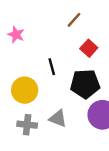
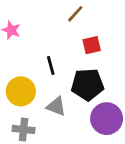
red square: (89, 48) -> (92, 45), turned 35
gray triangle: (58, 118) -> (56, 106), moved

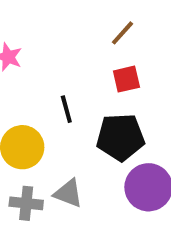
brown line: (75, 14) -> (122, 33), moved
gray triangle: (56, 106) -> (68, 193), moved

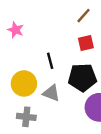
gray triangle: (68, 193) -> (51, 93), moved

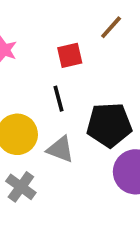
red square: (86, 43) -> (70, 55), moved
gray cross: (26, 117) -> (21, 187), turned 30

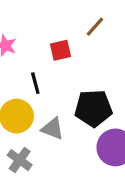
black line: (58, 99) -> (35, 83), moved

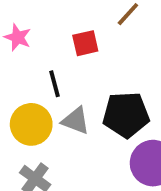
gray triangle: (53, 129) -> (76, 121), moved

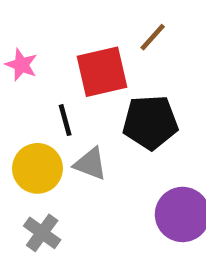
red square: (85, 43) -> (102, 72), size x1.6
black pentagon: (126, 115) -> (150, 122), moved

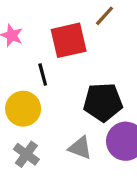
black pentagon: (150, 122) -> (103, 102), moved
gray triangle: (90, 164) -> (80, 148), moved

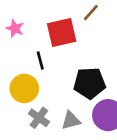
gray triangle: (80, 148) -> (71, 120), turned -36
gray cross: (26, 154) -> (39, 118), moved

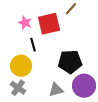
pink star: (15, 29) -> (25, 23), moved
gray cross: (39, 118) -> (18, 88), moved

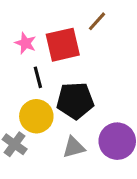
black pentagon: (70, 62) -> (75, 101), moved
yellow circle: (21, 66) -> (36, 116), moved

